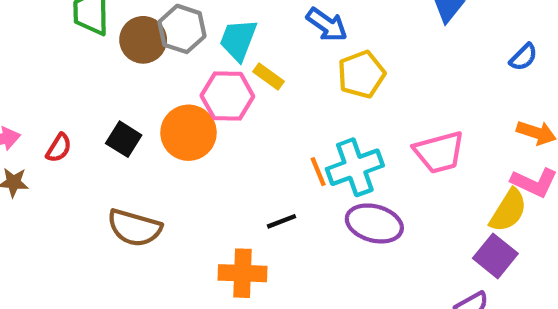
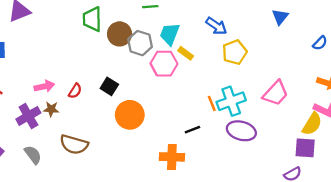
gray hexagon: (182, 29) -> (140, 43), moved
orange circle: (188, 133) -> (130, 115), moved
pink trapezoid: (439, 152) -> (276, 93), turned -32
brown semicircle: (134, 228) -> (74, 144), moved
purple square: (495, 256) -> (305, 148), turned -35

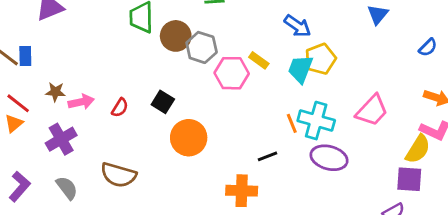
cyan trapezoid: (170, 34) -> (300, 69), moved
cyan cross: (231, 101) -> (316, 121), turned 36
brown star: (51, 109) -> (55, 92), moved

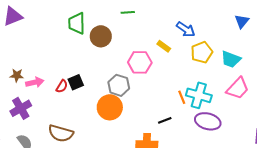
gray hexagon: (202, 47) -> (119, 85), moved
yellow rectangle: (259, 60) -> (164, 46), moved
cyan trapezoid: (300, 69) -> (231, 59), moved, turned -90
black square: (163, 102) -> (76, 82), moved, turned 35

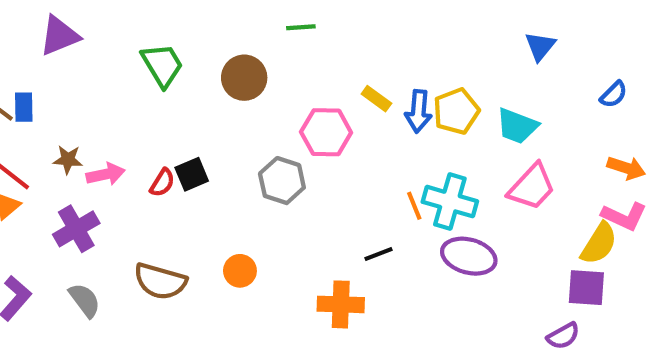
green trapezoid: (77, 23) -> (162, 65), moved, turned 150
blue arrow: (186, 29) -> (418, 111), moved, turned 60
orange circle: (110, 107) -> (240, 271), moved, size x0.6

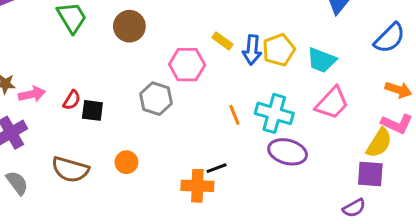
blue semicircle: (614, 94) -> (390, 38), size x1.6
black square: (192, 174) -> (92, 110), moved, turned 30
orange line: (414, 206) -> (234, 115), moved
black line: (379, 254) -> (217, 168), moved

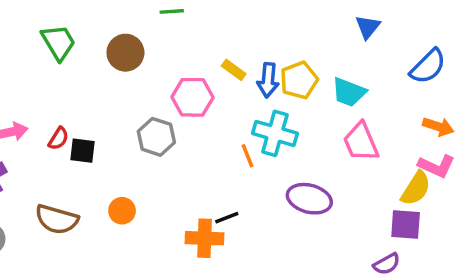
pink trapezoid: (332, 103) -> (361, 142), turned 114
cyan cross: (274, 113) -> (275, 133), moved

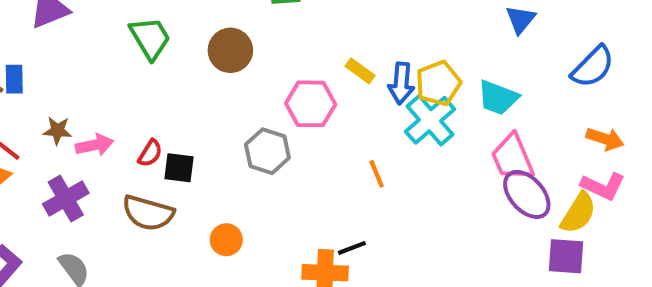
cyan cross: (275, 133) -> (430, 120), moved, turned 33
purple ellipse: (309, 199) -> (527, 194), moved, turned 33
brown semicircle: (57, 219) -> (148, 213), moved

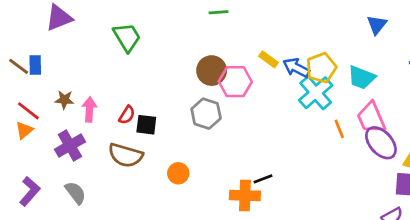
brown circle: (230, 50) -> (212, 71), moved
blue arrow: (401, 83) -> (296, 68), turned 112
pink arrow: (95, 145) -> (89, 109), turned -75
orange line: (377, 174) -> (339, 129), moved

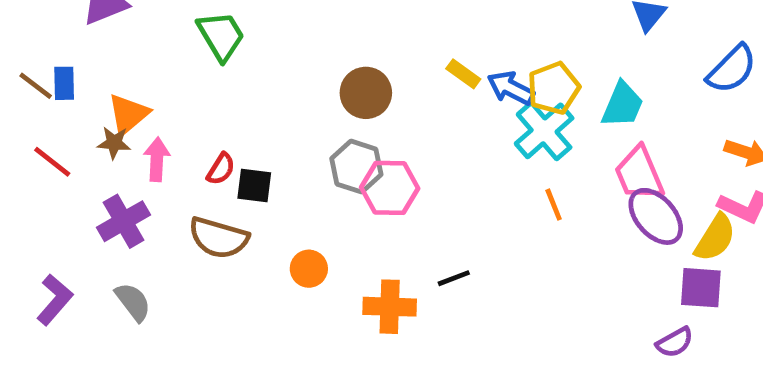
cyan trapezoid: (362, 77) -> (622, 105), turned -88
pink hexagon: (235, 82) -> (390, 188), moved
orange line: (339, 129) -> (554, 205), moved
orange triangle: (24, 130) -> (128, 114), moved, size x1.4
orange cross: (245, 195) -> (390, 307), moved

